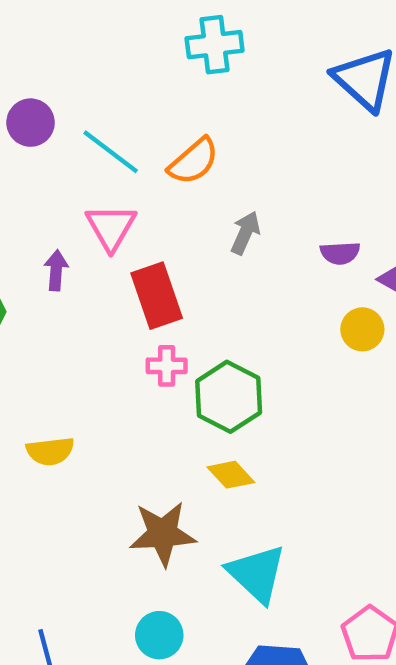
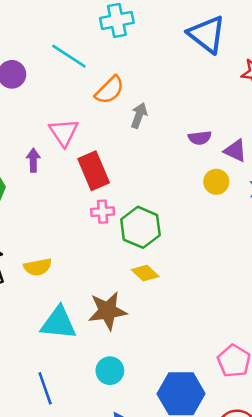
cyan line: (111, 152) -> (69, 56), moved
gray arrow: (245, 233) -> (139, 115), moved
cyan triangle: (257, 574) -> (59, 323), moved, turned -33

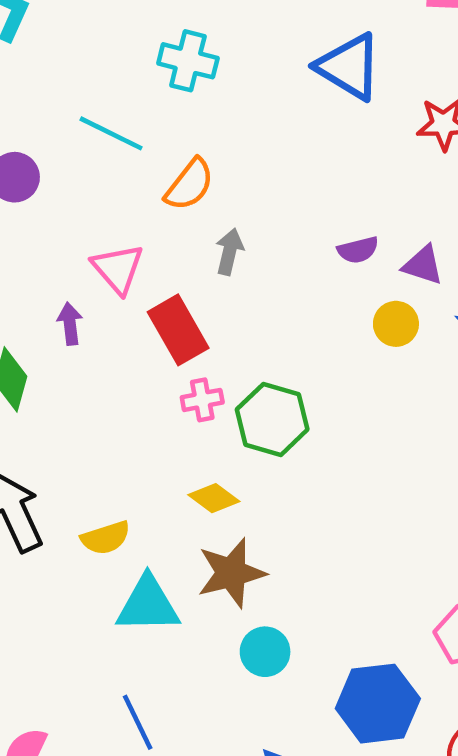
cyan cross: (117, 20) -> (188, 61), turned 32
gray arrow: (139, 115) -> (229, 252), moved
yellow semicircle: (38, 267) -> (106, 538), moved
yellow diamond: (145, 273) -> (214, 498), moved
cyan circle: (110, 371) -> (265, 652), moved

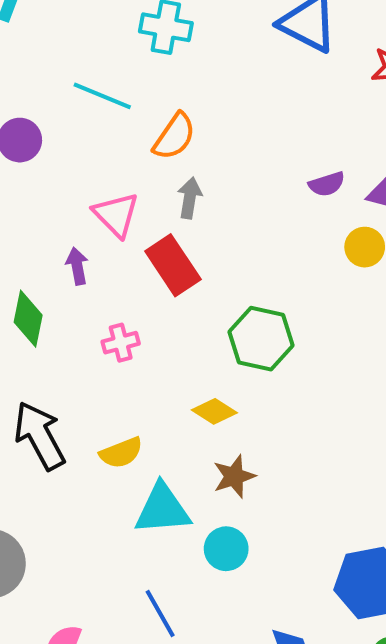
gray arrow: (229, 252) -> (190, 198), moved
pink cross: (202, 400) -> (121, 343), moved
brown star: (231, 573) -> (234, 476), size x0.7
cyan circle: (265, 652) -> (226, 549), moved

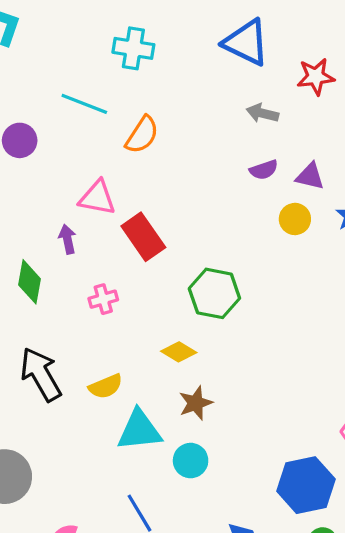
gray arrow: (190, 198) -> (262, 113), moved, turned -84
pink triangle: (116, 215) -> (97, 198), turned -33

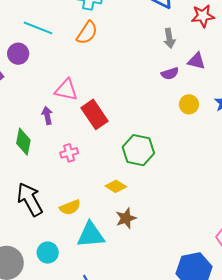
cyan line: (84, 104) -> (38, 28), moved
gray arrow: (262, 113) -> (169, 38), turned -114
orange semicircle: (142, 135) -> (87, 33), moved
purple triangle: (310, 176) -> (197, 61), moved
cyan circle: (191, 461) -> (48, 253), moved

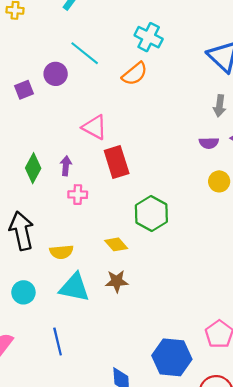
purple arrow: (47, 115) -> (66, 166), moved

